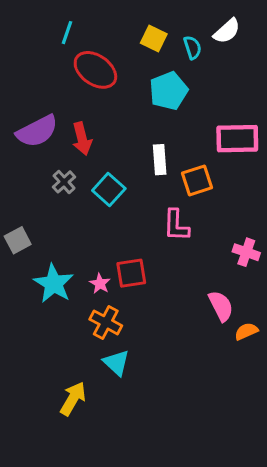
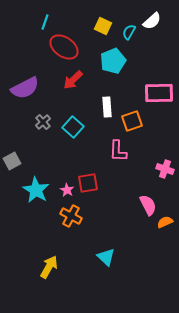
cyan semicircle: (193, 47) -> (129, 32), turned -133
red arrow: (82, 139) -> (73, 80), moved, turned 60
cyan triangle: (116, 363) -> (106, 257), moved

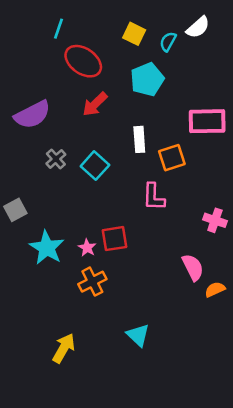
orange cross: (71, 216) -> (92, 282), turned 35

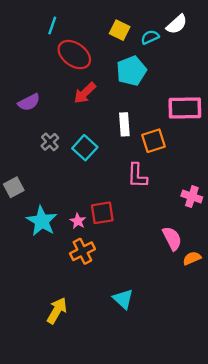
cyan semicircle: (168, 42) -> (150, 37), turned 36
purple semicircle: (32, 115) -> (29, 102), size x0.7

